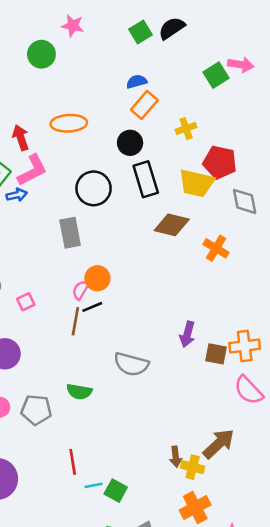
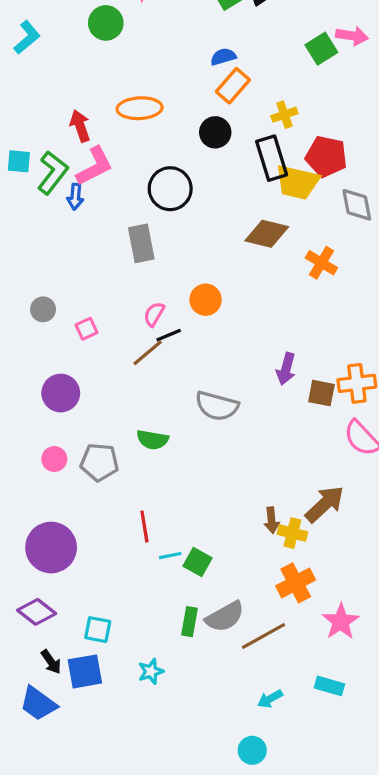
black rectangle: (146, 179) -> (272, 158), moved
blue arrow: (17, 195) -> (75, 197), turned 108
orange circle: (97, 278) -> (206, 300), moved
brown line: (75, 321) -> (148, 353), turned 40

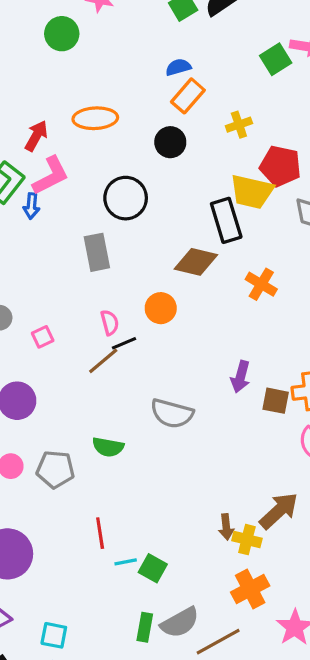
red arrow: (80, 126) -> (36, 136), turned 48
black rectangle: (272, 158) -> (226, 220), moved
brown diamond: (267, 234) -> (196, 262), moved
orange cross: (321, 263) -> (261, 284), moved
pink semicircle: (154, 314) -> (110, 323), turned 135

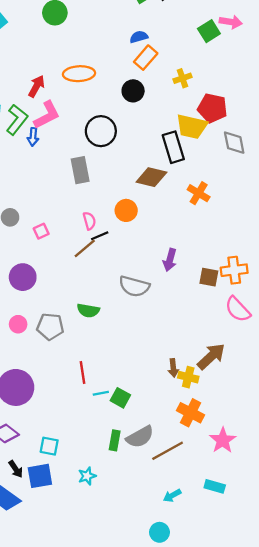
purple arrow: (241, 377) -> (170, 260), moved
orange cross: (250, 589) -> (191, 413), turned -35

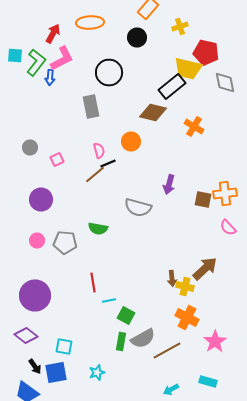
black rectangle: (173, 147) -> (172, 86), turned 68
pink semicircle: (238, 309) -> (228, 228), size x0.7
green square: (120, 398) -> (126, 316), moved

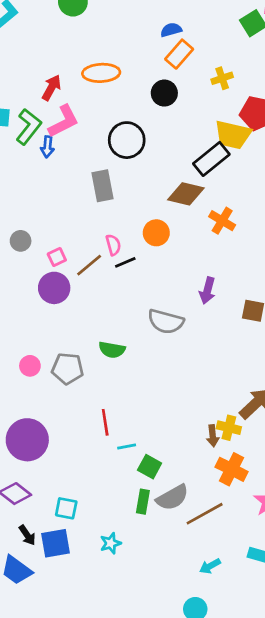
orange cross: (194, 126) -> (222, 221), moved
brown line: (95, 174) -> (89, 265), moved
purple circle: (41, 200) -> (54, 288), moved
brown arrow: (172, 278) -> (213, 436), moved

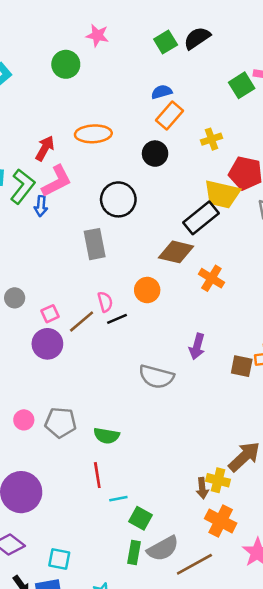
green semicircle: (112, 350) -> (106, 436), moved

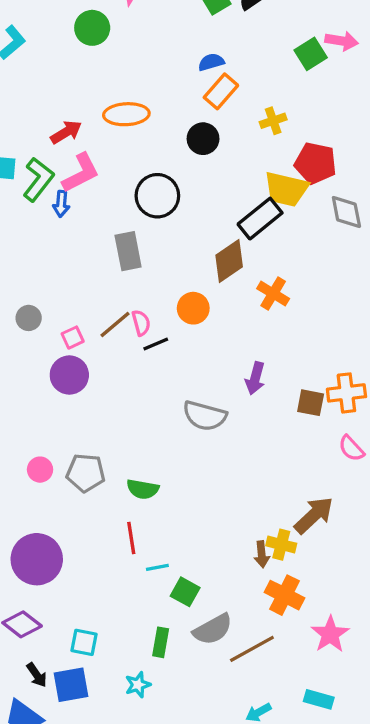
red arrow: (45, 148) -> (66, 132), turned 30
brown diamond: (176, 252) -> (229, 261), turned -48
brown line: (82, 322) -> (115, 324), moved
green rectangle: (134, 552) -> (161, 642), moved

